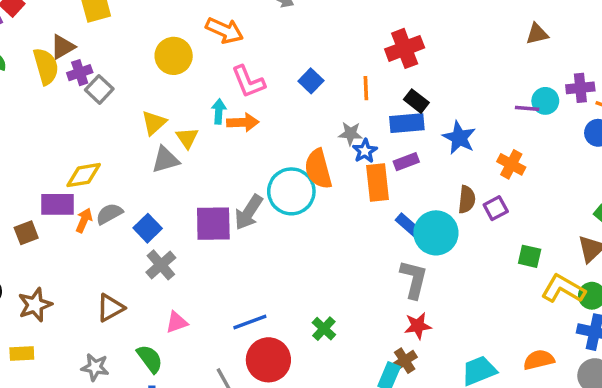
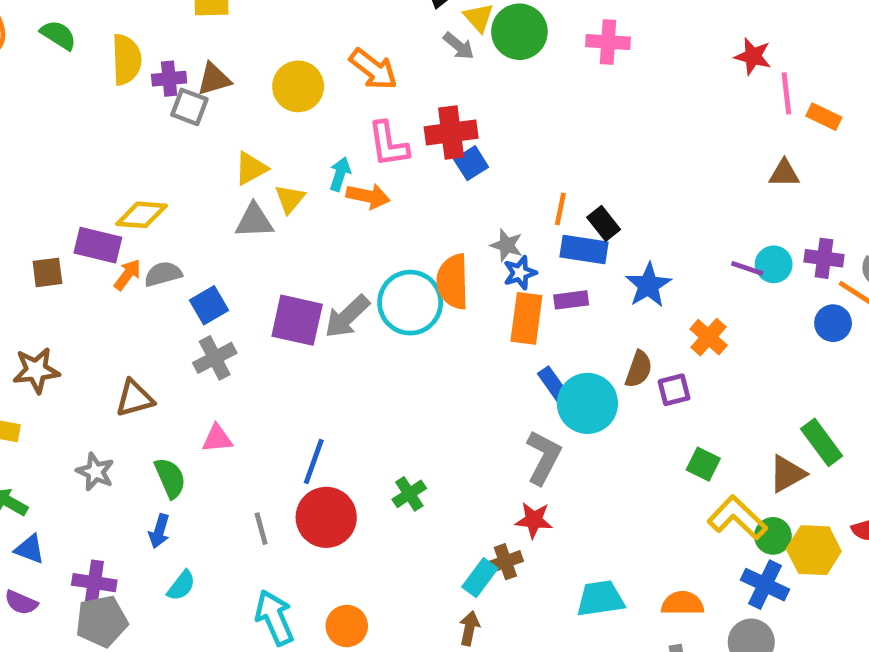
brown triangle: (63, 47) -> (214, 79), moved
red cross: (405, 48) -> (451, 132), moved
orange line: (366, 88) -> (560, 209), moved
gray square: (99, 89) -> (189, 107), turned -36
blue line: (250, 322) -> (314, 462), turned -64

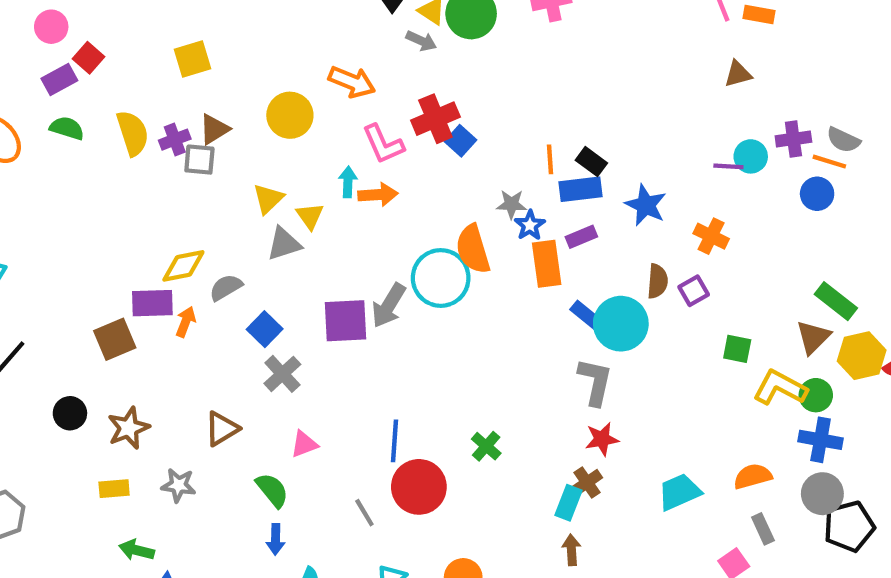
brown square: (47, 272) -> (115, 339), size x1.4
gray semicircle: (163, 274) -> (226, 287), moved
gray star: (95, 472) -> (178, 485), moved
yellow hexagon: (814, 550) -> (862, 356), moved

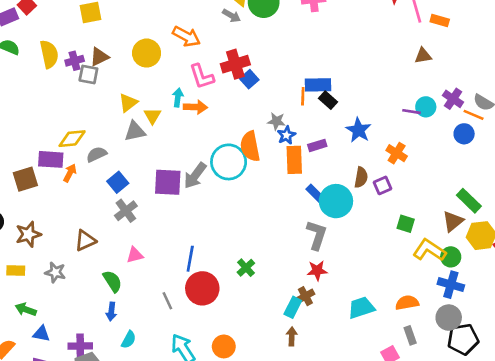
purple cross: (793, 139) -> (453, 99), turned 36
blue rectangle: (581, 189) -> (318, 85), moved

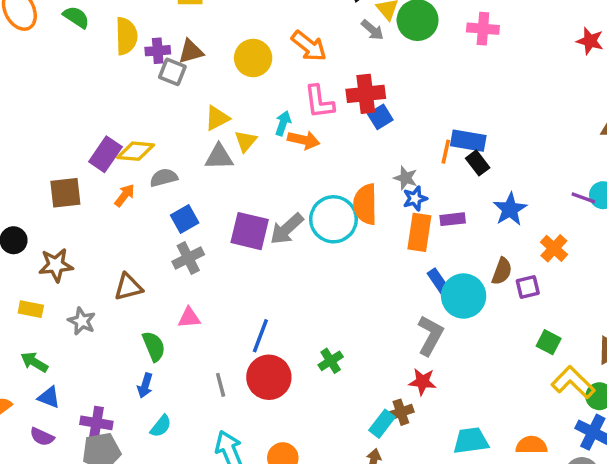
purple rectangle: (51, 159) -> (105, 154), moved, turned -70

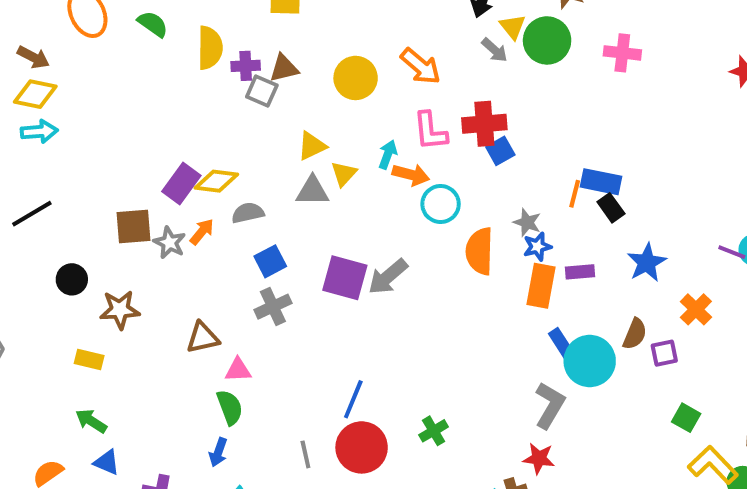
cyan circle: (333, 219) -> (441, 204), moved, size x0.7
pink triangle: (189, 318) -> (238, 370), moved
gray star: (82, 321) -> (170, 243), moved

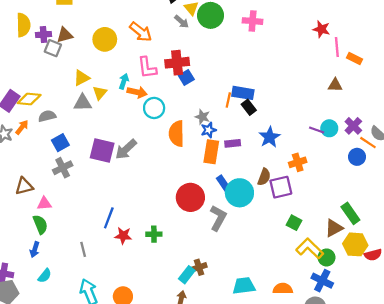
orange cross: (696, 309) -> (298, 162), turned 30
purple square: (664, 353) -> (281, 187), size x1.5
green cross: (434, 431) -> (154, 234), turned 32
red circle: (362, 447) -> (190, 197), moved
red star: (539, 458) -> (123, 236), moved

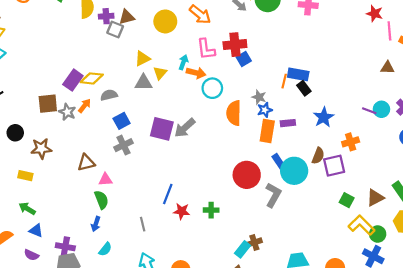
brown triangle: (334, 228) -> (375, 198), moved

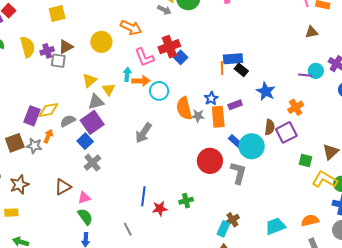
gray star: (259, 97) -> (198, 116), moved
purple square: (162, 129) -> (92, 122), moved, turned -35

